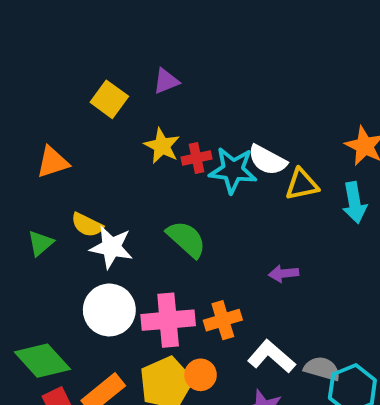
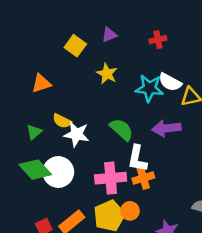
red cross: (196, 158) -> (158, 40), moved
purple arrow: (284, 274) -> (166, 128), moved, size x1.6
white circle: (109, 310) -> (58, 172), moved
white L-shape: (271, 357) -> (137, 159), moved, turned -120
green diamond: (42, 361) -> (35, 170), moved

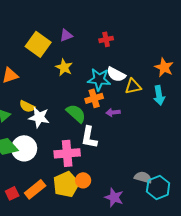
yellow square: (75, 46) -> (38, 44), size x1.4
purple arrow: (166, 128) -> (113, 112), size x0.6
orange cross: (143, 178) -> (94, 98), moved

